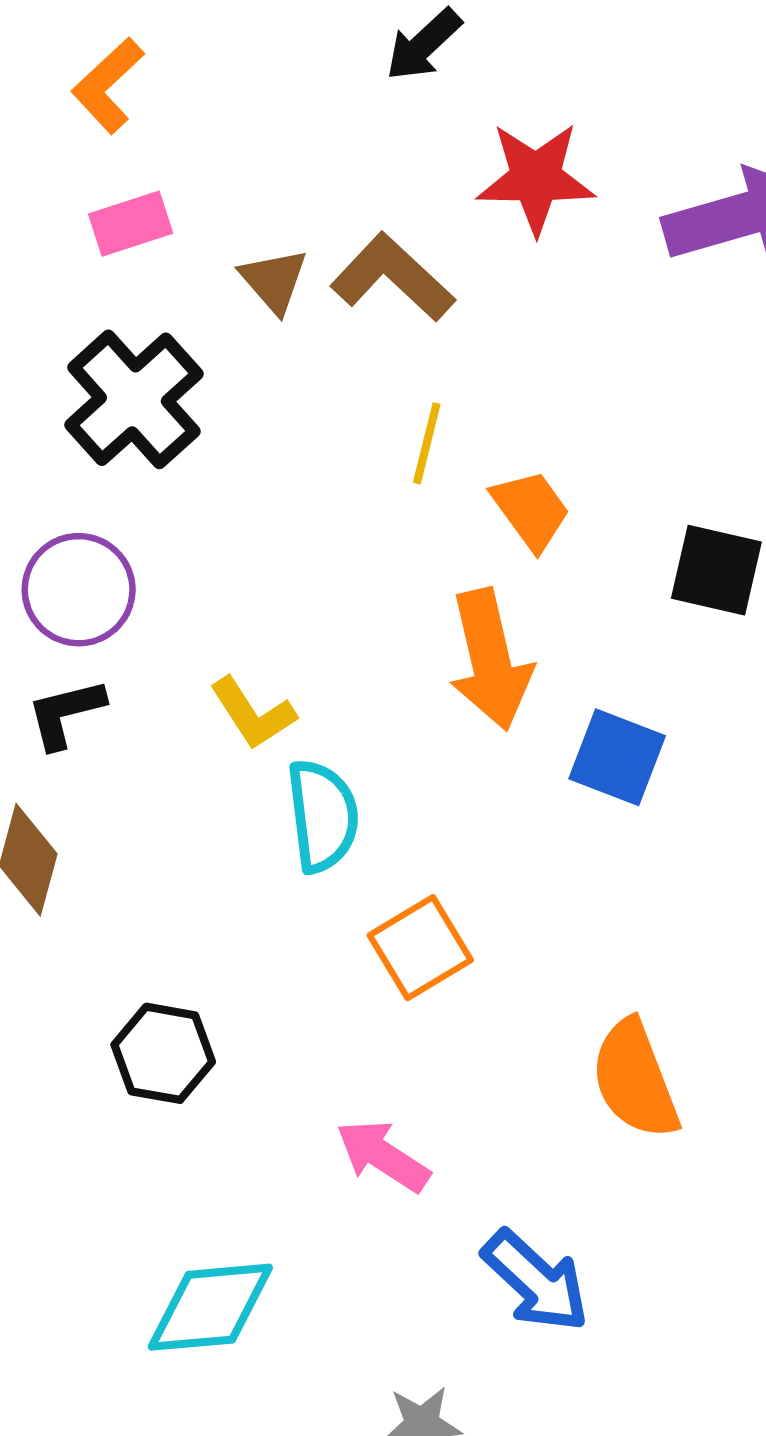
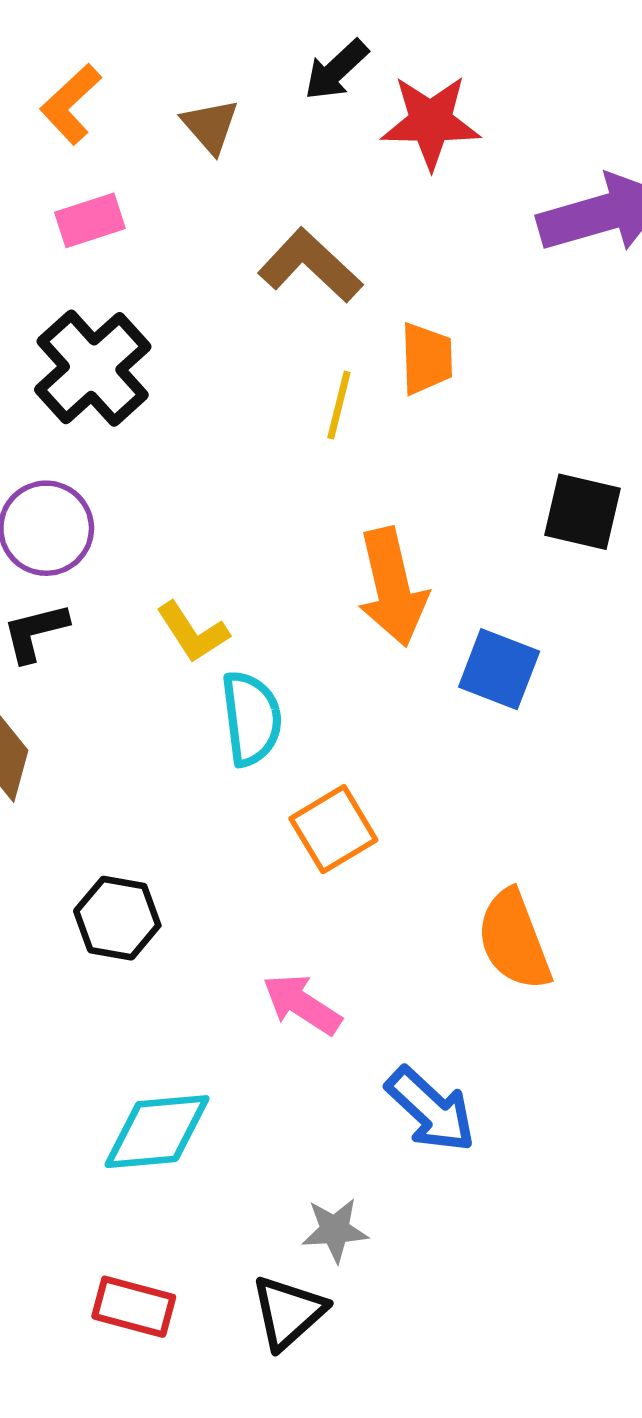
red star: (536, 178) -> (431, 122), moved
brown triangle: (274, 281) -> (210, 126), moved
orange trapezoid: (531, 510) -> (427, 359), moved, turned 34

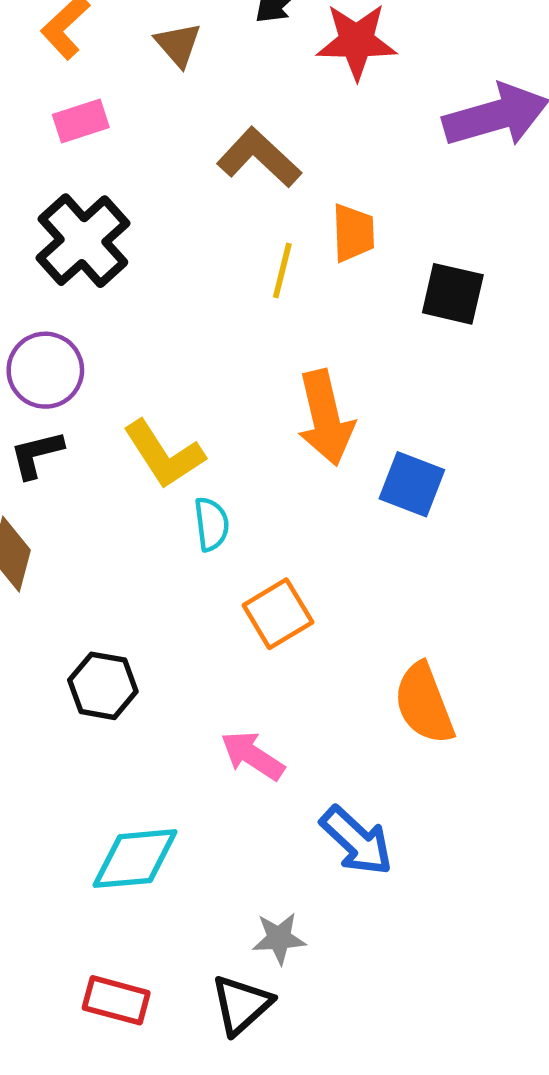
black square: (582, 512) -> (453, 294), moved
yellow L-shape: (193, 632) -> (164, 454), size x1.4
cyan semicircle: (251, 718) -> (211, 524), size x0.7

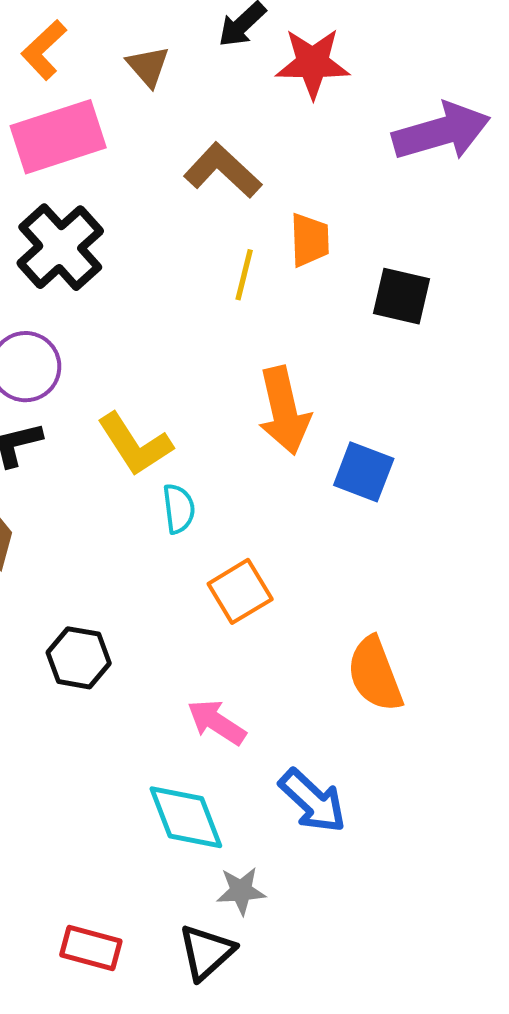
pink rectangle: (81, 121) -> (58, 137), size x1.8
cyan diamond: (135, 859) -> (186, 817), moved, turned 74

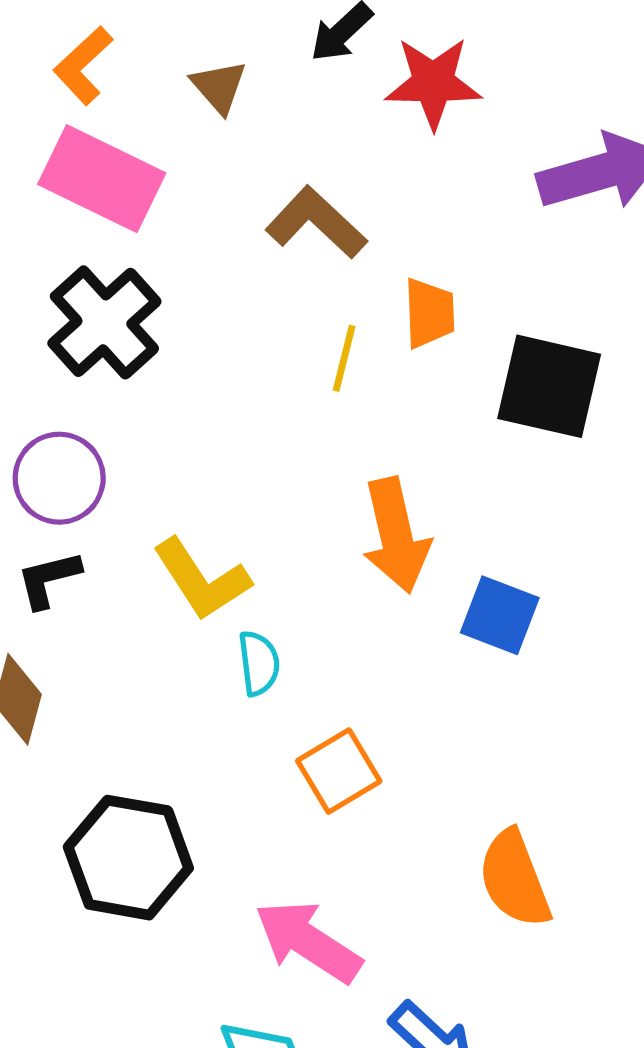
pink rectangle: (58, 137) -> (102, 179), turned 44
black square: (402, 296) -> (549, 386), size x1.4
black hexagon: (79, 658) -> (128, 858), size x1.5
pink arrow: (217, 722) -> (308, 941), size x1.4

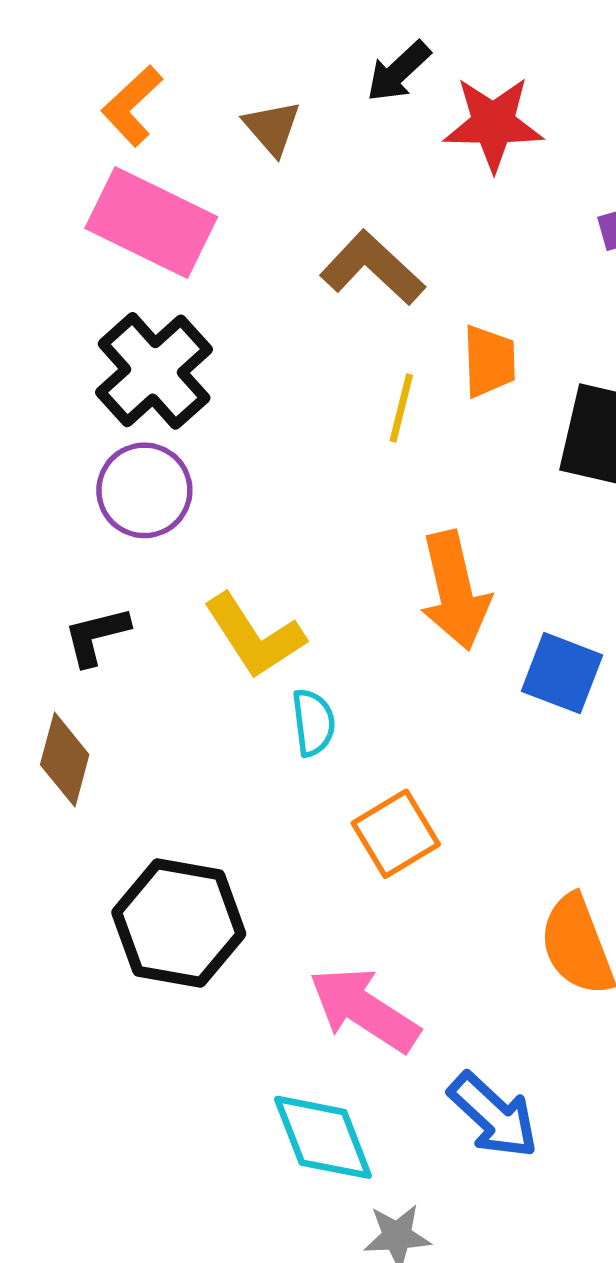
purple circle: (59, 478) -> (144, 490), moved

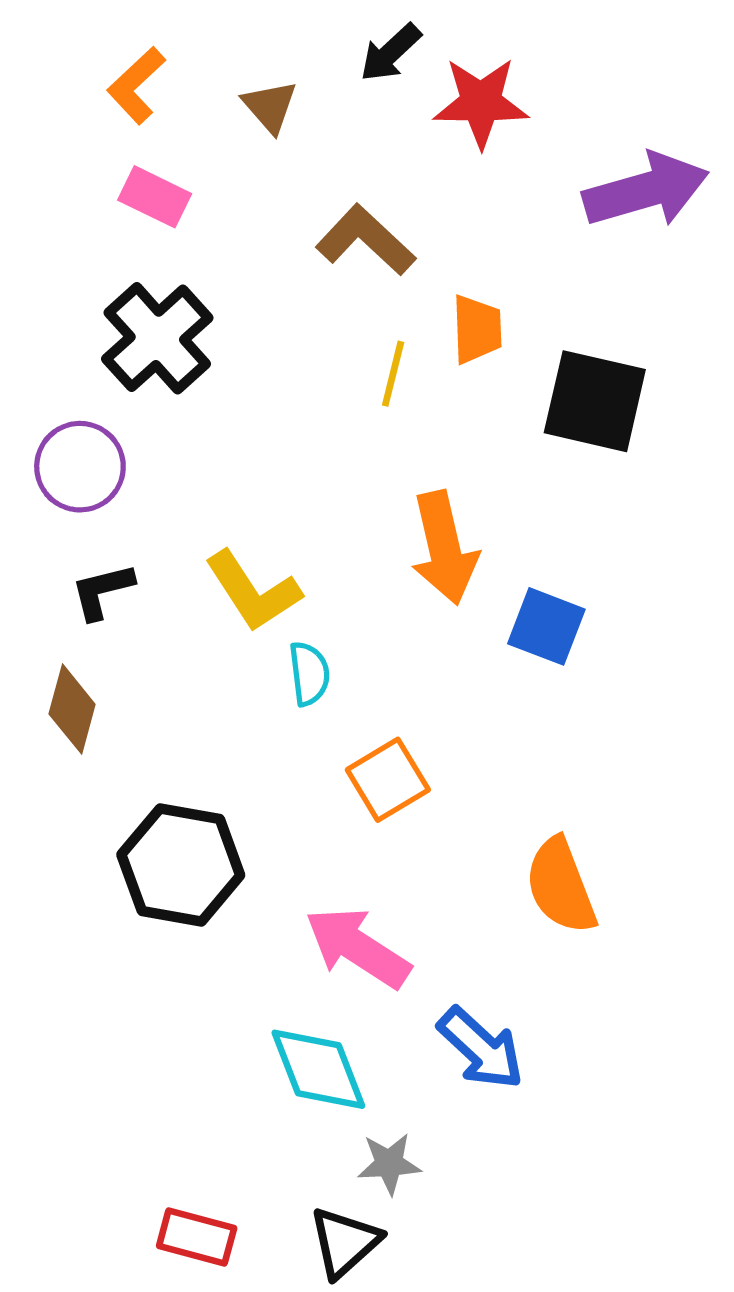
pink rectangle: (151, 223) -> (155, 197), size x0.6
purple circle: (144, 490) -> (80, 467), moved

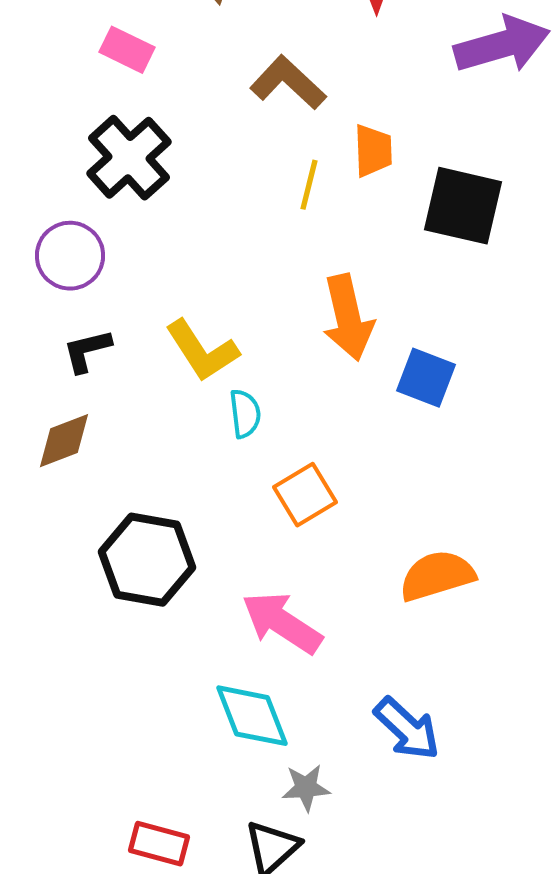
brown diamond: (72, 709) -> (64, 441), turned 54
orange semicircle: (561, 886) -> (437, 576), turned 94
blue arrow: (481, 1048) -> (407, 729), moved

